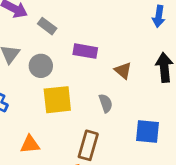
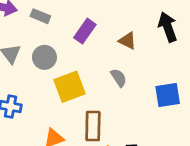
purple rectangle: (85, 51) -> (85, 31), turned -50
brown rectangle: (88, 145) -> (93, 126), moved

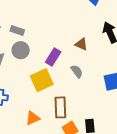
purple rectangle: (85, 31) -> (53, 57), moved
gray circle: (44, 57) -> (21, 50), moved

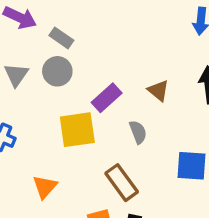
brown rectangle: (60, 107) -> (122, 183), moved, turned -50
orange triangle: (33, 118) -> (45, 187), turned -42

